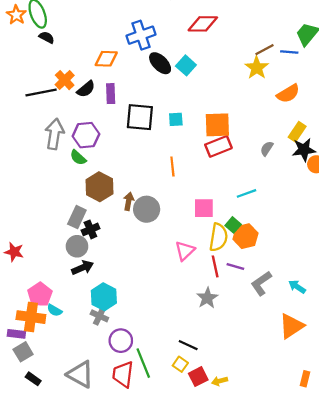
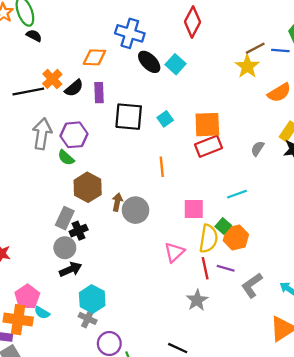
red diamond: (203, 24) -> (193, 22), turned -64
blue cross: (141, 35) -> (130, 33), turned 36
cyan square: (176, 119) -> (165, 119), turned -32

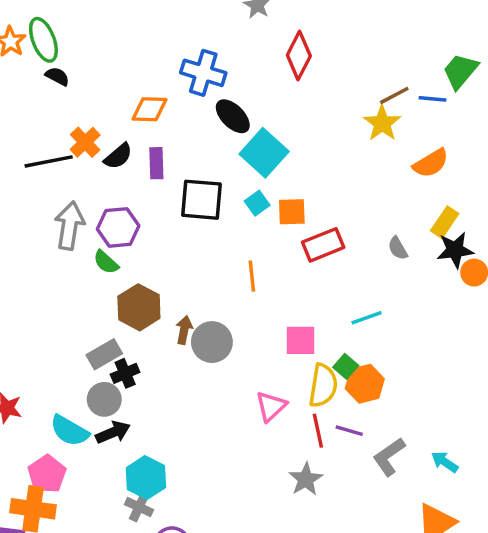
cyan square: (175, 64) -> (264, 153), moved, size x1.5
orange square: (207, 125) -> (292, 212), moved, size x0.7
gray semicircle: (258, 149) -> (398, 248), turned -63
gray rectangle: (65, 218) -> (104, 354), turned 35
cyan semicircle: (42, 313) -> (69, 431), moved, size x1.6

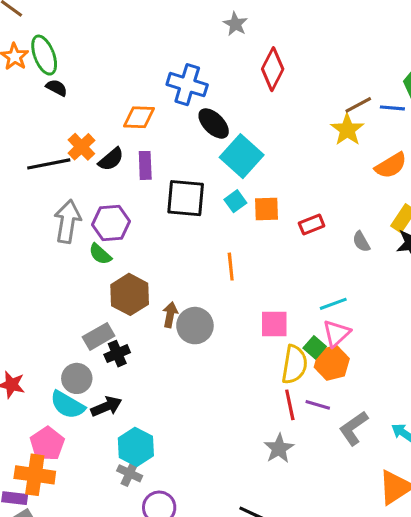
red rectangle: (323, 245) -> (312, 225), moved, size x0.7
gray circle: (104, 399) -> (77, 378), moved
pink triangle: (271, 406) -> (336, 333), moved

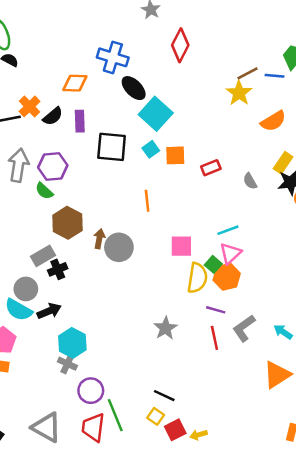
red line: (290, 405) -> (214, 338), moved
gray star: (279, 448) -> (165, 328), moved

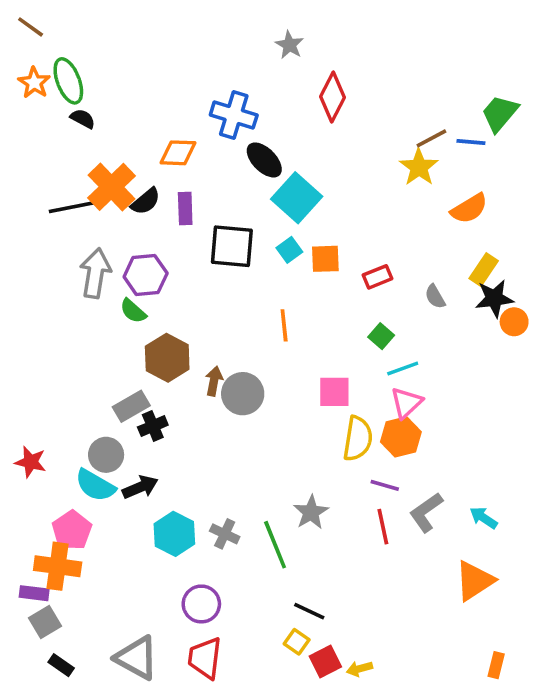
orange cross: (30, 106) -> (111, 187), size x1.5
green square: (213, 264) -> (381, 336), moved
gray cross: (67, 364) -> (225, 534), moved
green line: (115, 415) -> (275, 545), moved

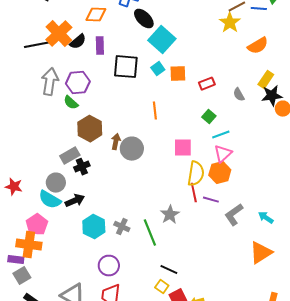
red line: (383, 527) -> (194, 193), moved

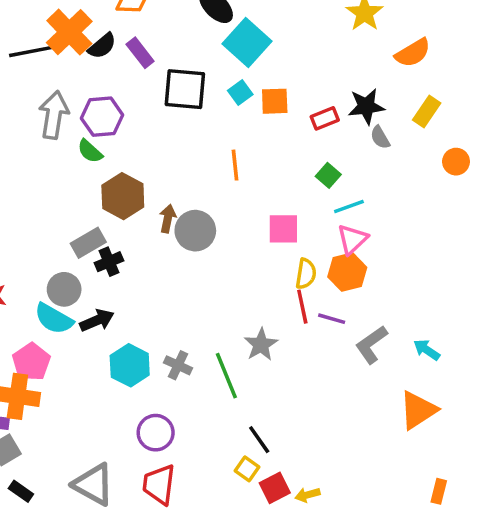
purple rectangle: (100, 46) -> (140, 53), turned -36
black star: (272, 96) -> (366, 106), moved
yellow semicircle: (196, 174) -> (306, 274), size x0.7
black line: (169, 270) -> (259, 440), turned 30

